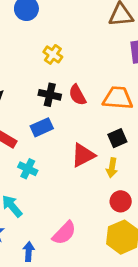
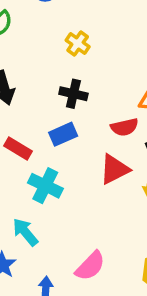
red semicircle: (77, 95) -> (125, 127), moved, turned -75
cyan cross: (28, 169) -> (45, 186), size x1.4

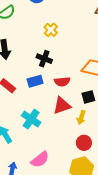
red semicircle: (125, 127) -> (62, 82), moved
cyan cross: (45, 186) -> (31, 119), moved

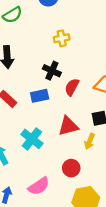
yellow cross: (51, 30) -> (62, 38), turned 32
red semicircle: (62, 82) -> (72, 87), moved, turned 119
red circle: (84, 143) -> (71, 168), moved

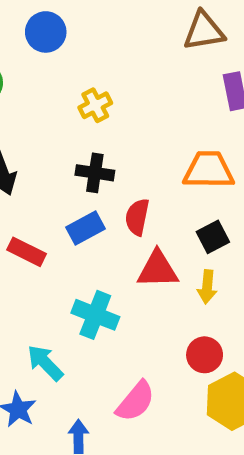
red semicircle: (72, 87) -> (137, 217), moved
red triangle: (68, 126) -> (158, 269), turned 30
red circle: (71, 168) -> (205, 355), moved

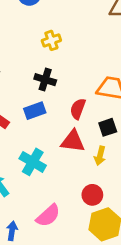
red semicircle: (137, 217) -> (78, 109), moved

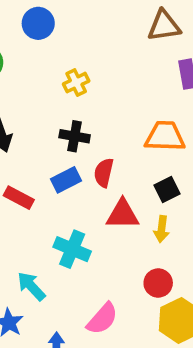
red semicircle: (78, 109) -> (104, 173), moved

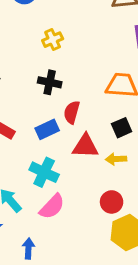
blue rectangle: (66, 180) -> (47, 129), moved
yellow arrow: (162, 229) -> (116, 159), turned 78
pink semicircle: (102, 319) -> (52, 207), moved

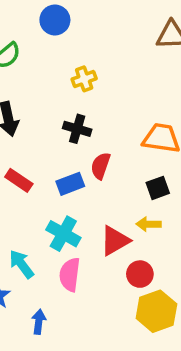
red triangle: (85, 146) -> (115, 241), moved, turned -36
pink semicircle: (52, 207) -> (70, 275), turned 140

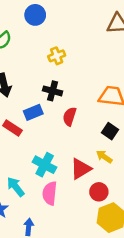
blue rectangle: (70, 184) -> (33, 112), moved
black square: (158, 188) -> (110, 131), turned -35
yellow arrow: (149, 224) -> (104, 157), turned 35

